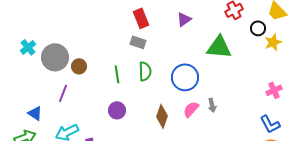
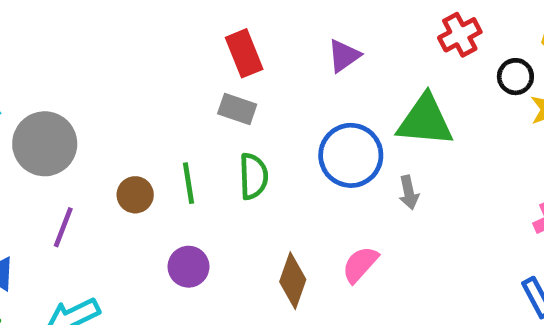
brown circle: (79, 66) -> (135, 195), moved
blue circle: (185, 77) -> (351, 155), moved
gray arrow: (212, 105) -> (409, 192), moved

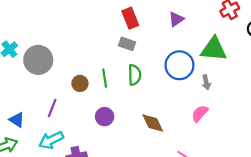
purple line: (63, 227) -> (52, 108), moved
pink semicircle: (360, 264) -> (200, 113), moved
brown diamond: (293, 281) -> (153, 123), turned -45

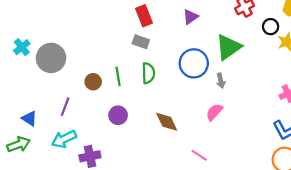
green triangle: (214, 49) -> (228, 47), turned -40

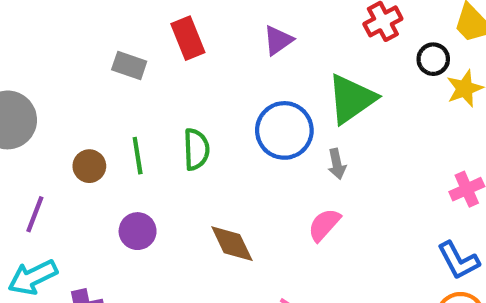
gray rectangle: (141, 42) -> (129, 65), moved

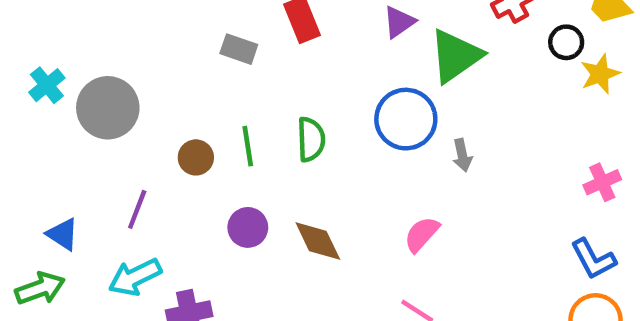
green triangle: (351, 99) -> (456, 56), moved
pink semicircle: (324, 225) -> (422, 234), moved
brown diamond: (232, 244) -> (318, 241), moved

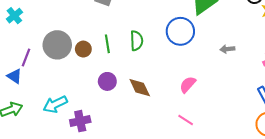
gray circle: (108, 108) -> (57, 45), moved
gray arrow: (462, 155) -> (227, 49), moved, turned 96
purple line: (137, 209) -> (26, 57), moved
blue triangle: (63, 234) -> (14, 76), moved

